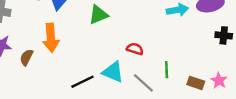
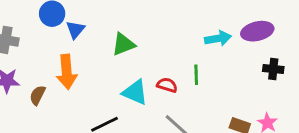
green line: (167, 70) -> (196, 75), moved
cyan triangle: (113, 72) -> (135, 92), moved

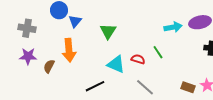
green triangle: (123, 44) -> (108, 31), turned -36
green line: (196, 75) -> (158, 52), turned -32

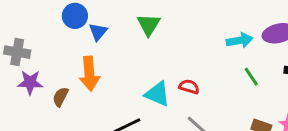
gray cross: (27, 28) -> (17, 52), moved
green triangle: (108, 31) -> (149, 25), moved
green line: (158, 52) -> (251, 77), moved

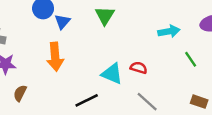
cyan arrow: (240, 40) -> (169, 31), moved
brown semicircle: (60, 97) -> (20, 93), moved

